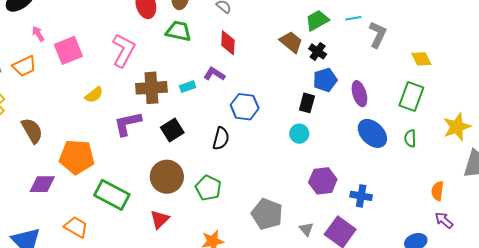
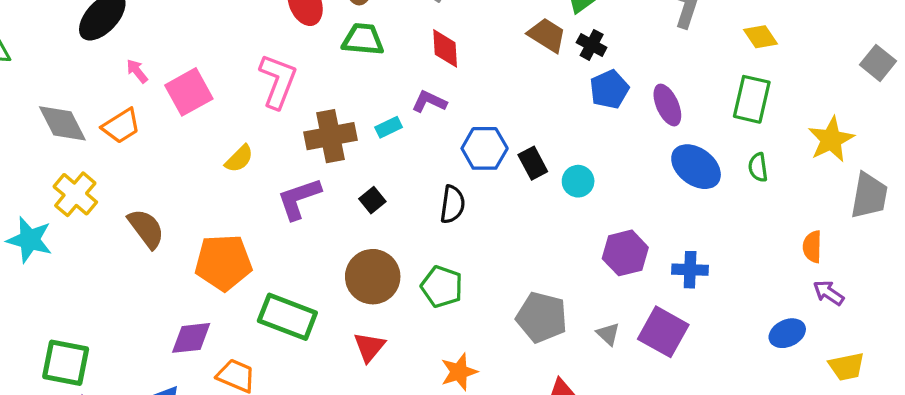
black rectangle: (307, 103) -> (533, 163), moved, turned -36
black square: (172, 130) -> (372, 200), size x0.7
purple diamond: (42, 184) -> (191, 338), moved

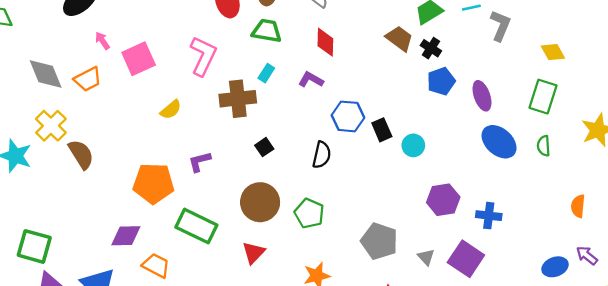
cyan rectangle: (389, 127) -> (266, 73), moved, turned -36
purple L-shape: (299, 199) -> (200, 162), moved, size x0.7
brown semicircle: (146, 229) -> (81, 154), moved
purple arrow: (828, 293) -> (587, 255), moved

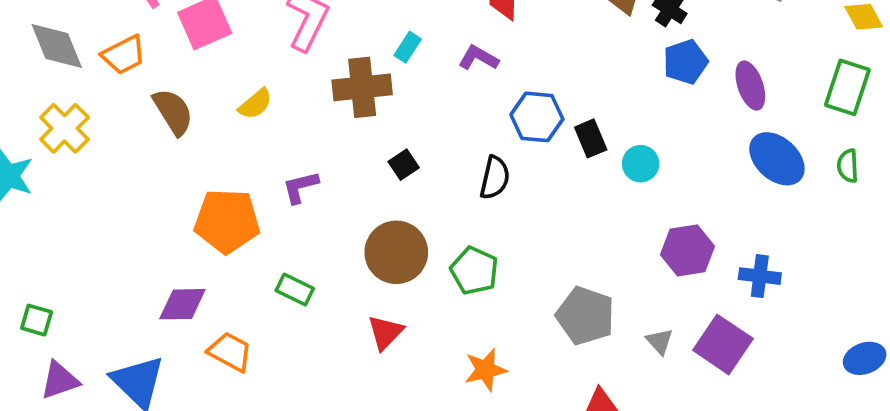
brown semicircle: (81, 154) -> (173, 112), moved
green rectangle: (196, 226) -> (295, 290), size x0.6
green square: (34, 246) -> (37, 320), size x0.6

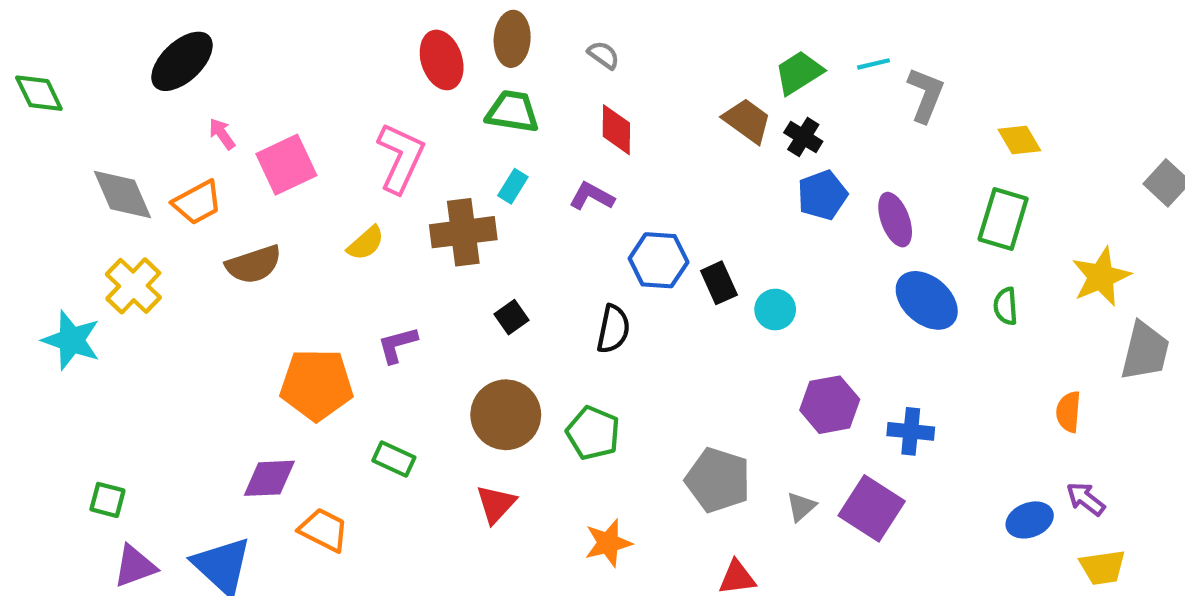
yellow semicircle: (255, 104) -> (366, 243), moved
brown semicircle: (173, 112) -> (254, 264), turned 105
gray triangle: (660, 341) -> (801, 507), turned 32

